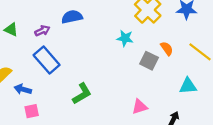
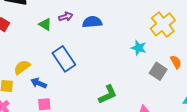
green triangle: (11, 30) -> (45, 24), moved
purple arrow: (42, 31) -> (66, 17), moved
green L-shape: (82, 94) -> (108, 94), moved

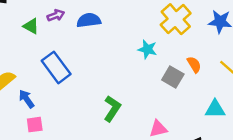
blue arrow: (39, 83) -> (27, 99), turned 35
green L-shape: (108, 94) -> (112, 109), turned -30

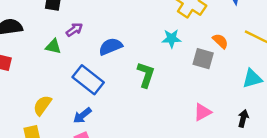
blue semicircle: (89, 20) -> (111, 47), moved
blue arrow: (27, 99) -> (82, 115), moved, turned -78
green L-shape: (112, 109) -> (146, 75), moved

